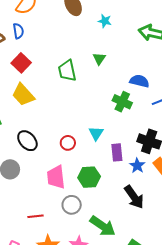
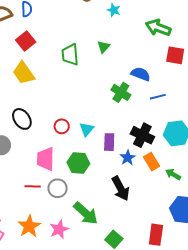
cyan triangle: (96, 133) -> (87, 129), moved
red line: (35, 216) -> (33, 186), moved

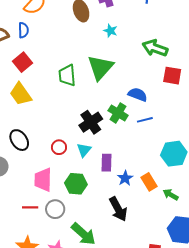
green triangle: (103, 47) -> (100, 67), size x2.0
blue line: (158, 97) -> (145, 120), moved
black cross: (142, 135) -> (91, 122), moved, turned 30

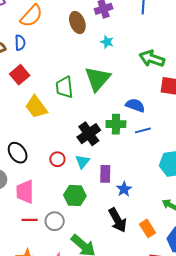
yellow trapezoid: (21, 94) -> (36, 107), moved
green cross: (118, 113) -> (116, 124), turned -30
pink trapezoid: (43, 180) -> (25, 192), moved
orange rectangle: (149, 182) -> (147, 228), moved

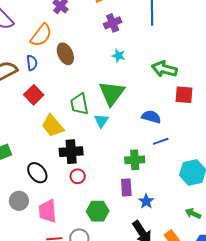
brown ellipse: (77, 22) -> (65, 54), moved
green cross: (116, 124) -> (135, 160), moved
black cross: (89, 134) -> (71, 152), moved, turned 35
cyan triangle: (82, 162) -> (101, 121), moved

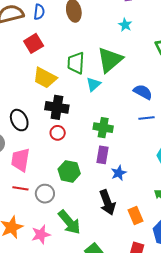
yellow trapezoid: (53, 126) -> (45, 78), turned -35
green cross: (135, 160) -> (103, 128), moved

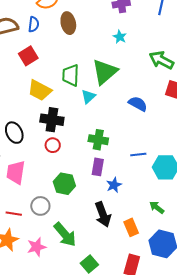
blue line: (146, 118) -> (138, 155), moved
red line: (20, 188) -> (14, 214), moved

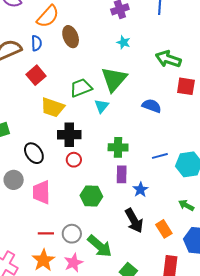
green trapezoid: (71, 75) -> (81, 88), turned 75
gray circle: (40, 206) -> (72, 234), moved

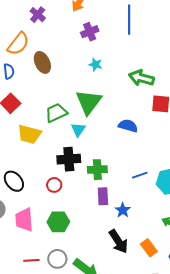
black cross: (69, 135) -> (69, 159), moved
green hexagon: (91, 196) -> (58, 222), moved

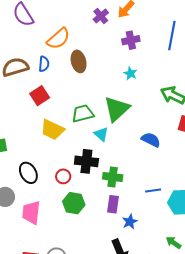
purple cross: (38, 15) -> (101, 16), moved
cyan triangle: (78, 130) -> (101, 134), turned -35
red circle: (54, 185) -> (63, 176), moved
green hexagon: (58, 222) -> (74, 203), moved

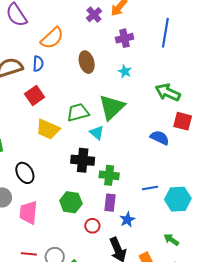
brown ellipse: (79, 61) -> (87, 62), moved
blue semicircle: (151, 140) -> (160, 138), moved
red circle: (63, 176) -> (92, 226), moved

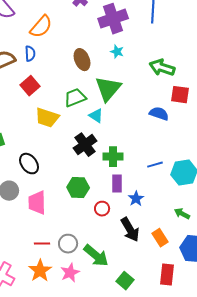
purple cross: (125, 38) -> (113, 19), size x1.6
brown ellipse: (87, 62) -> (82, 60), moved
black cross: (83, 160) -> (85, 145), turned -35

